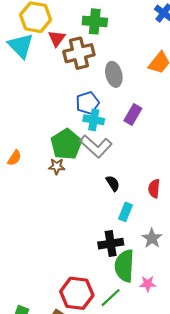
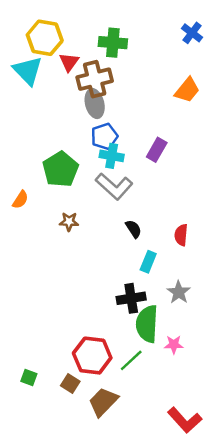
gray ellipse: (114, 74) -> (95, 103), moved
green pentagon: (66, 144) -> (61, 169), moved
brown star: (57, 166) -> (69, 222), moved

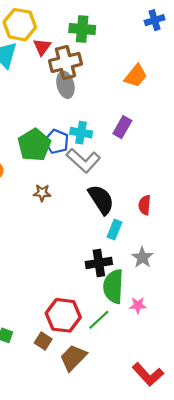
blue cross: (192, 33) -> (155, 20), turned 36
orange trapezoid: (187, 90) -> (136, 76), moved
blue pentagon: (104, 136) -> (57, 142), moved, turned -30
black semicircle: (134, 229) -> (101, 199), size x1.8

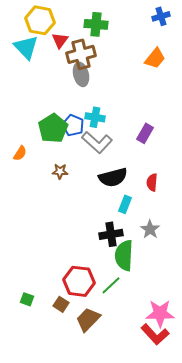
orange trapezoid: (136, 76) -> (155, 58), moved
purple rectangle: (122, 127) -> (145, 133), moved
black semicircle: (101, 199) -> (113, 177), turned 108
pink star: (138, 305) -> (160, 313), moved, size x1.8

